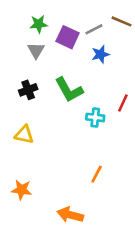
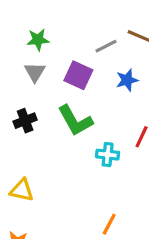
purple square: (68, 37) -> (78, 75), moved
blue star: (100, 54) -> (127, 80), moved
yellow triangle: (24, 135) -> (22, 190), moved

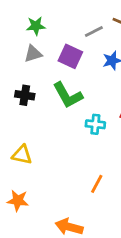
gray triangle: (35, 72) -> (33, 54), turned 42
black cross: (25, 121) -> (25, 95), turned 30

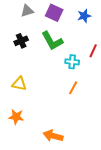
black cross: (25, 95) -> (21, 41), turned -32
orange line: (97, 184) -> (73, 88), moved

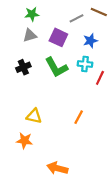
cyan cross: (72, 62) -> (85, 64), moved
yellow triangle: (19, 84) -> (34, 116), moved
orange star: (16, 117) -> (24, 141), moved

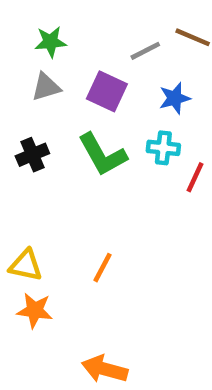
yellow triangle: (34, 116) -> (26, 265), moved
orange line: (79, 117) -> (102, 268), moved

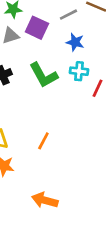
purple square: (107, 91) -> (37, 28), moved
blue star: (175, 98) -> (75, 42), moved, turned 30

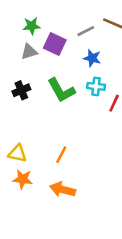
orange arrow: (45, 200) -> (63, 189), moved

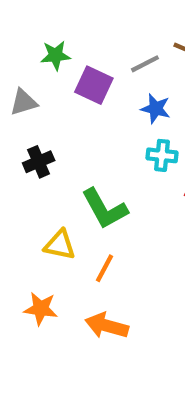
gray triangle: (29, 52) -> (24, 102), moved
green L-shape: (61, 90) -> (105, 209), moved
yellow triangle: (17, 153) -> (60, 245), moved

